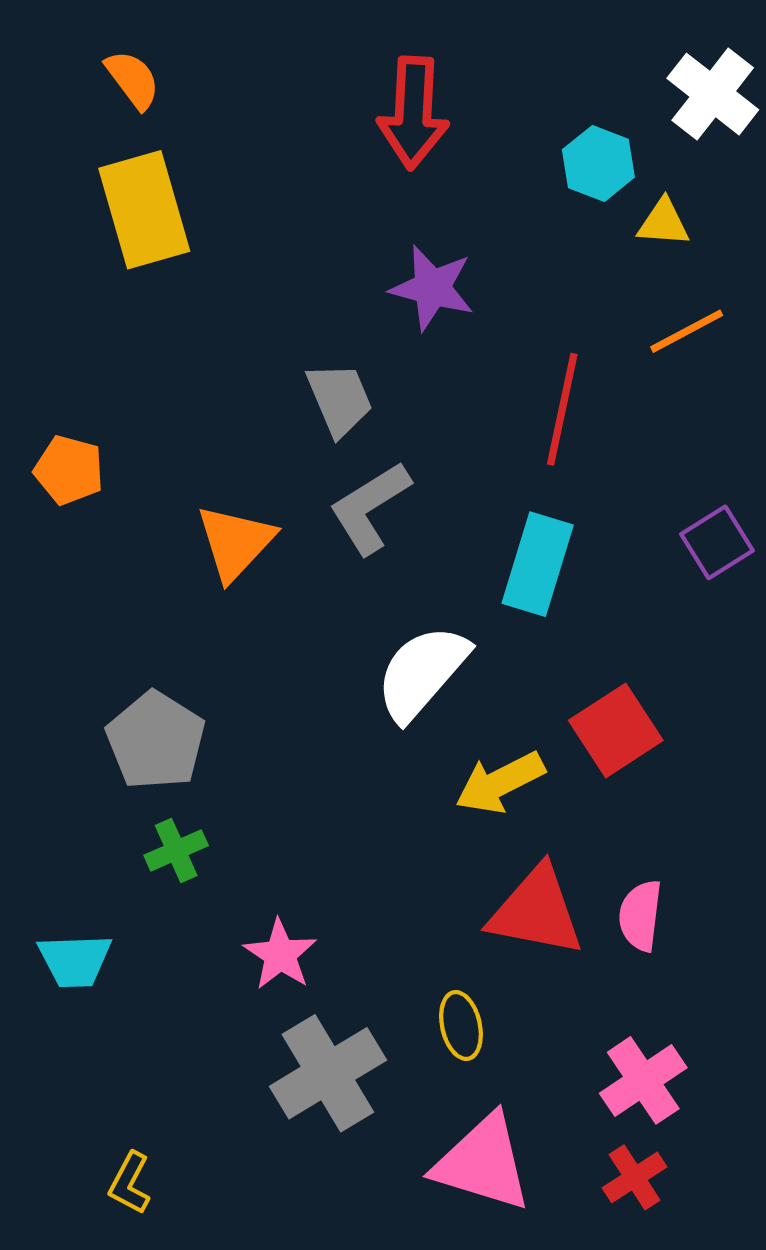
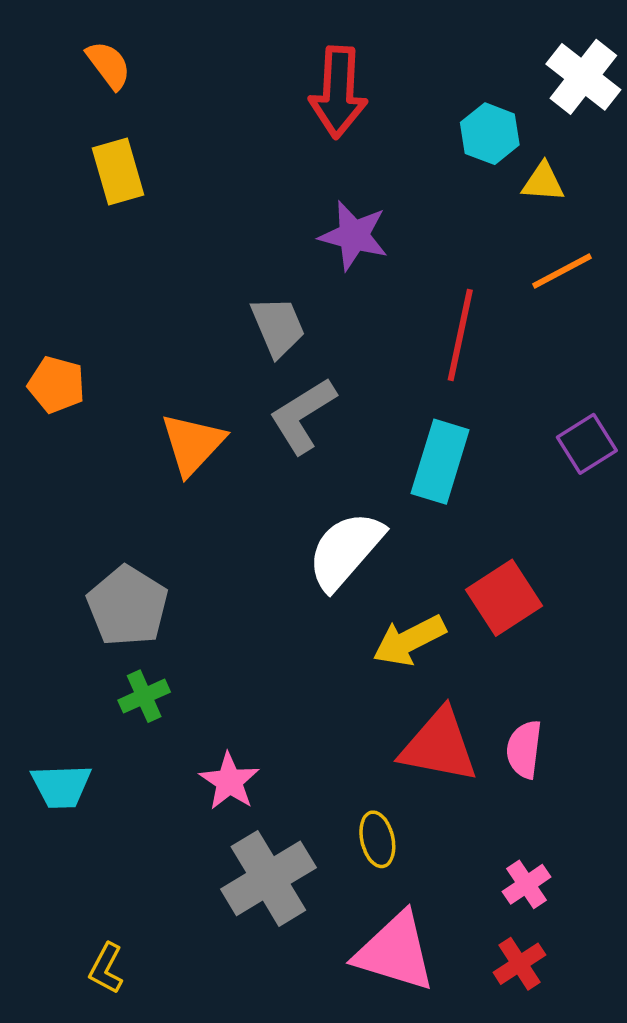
yellow rectangle: (144, 210) -> (118, 172), size x0.7
pink cross: (643, 1080) -> (527, 884), size x0.7

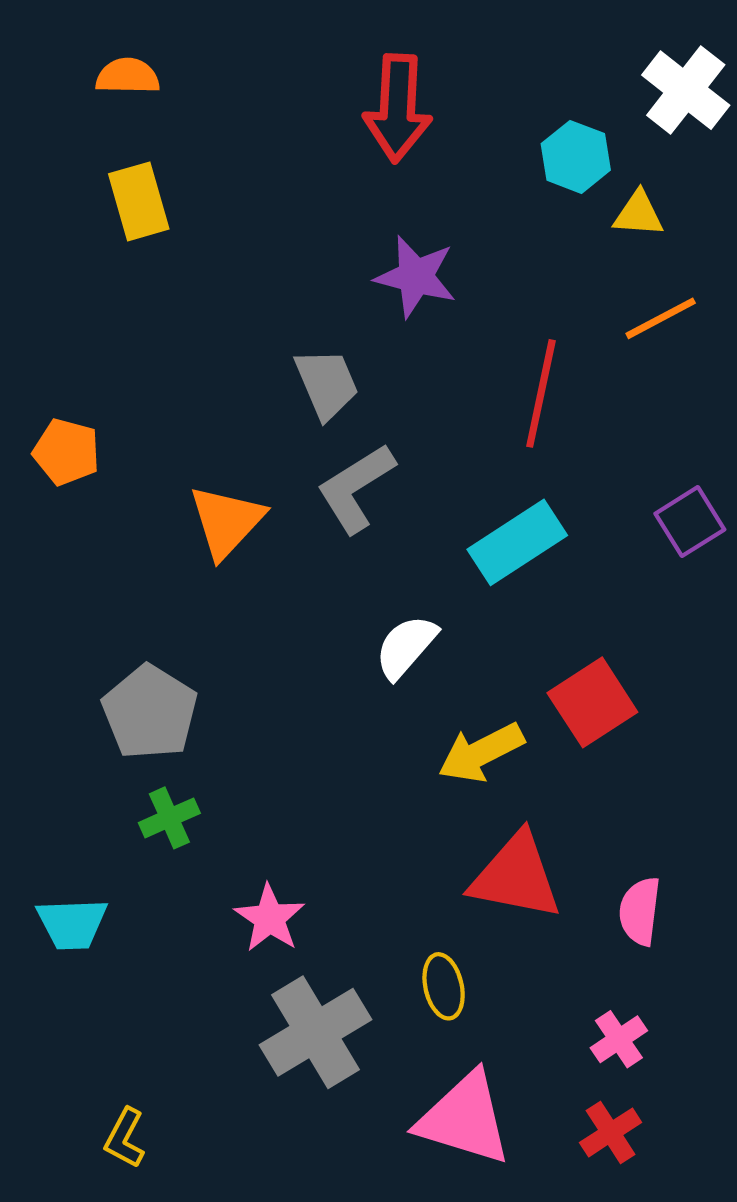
orange semicircle: (109, 65) -> (128, 76), turned -52
cyan rectangle: (440, 462) -> (517, 542), turned 40
white semicircle: (345, 550) -> (406, 647), size x0.7
pink semicircle: (524, 749) -> (640, 911), moved

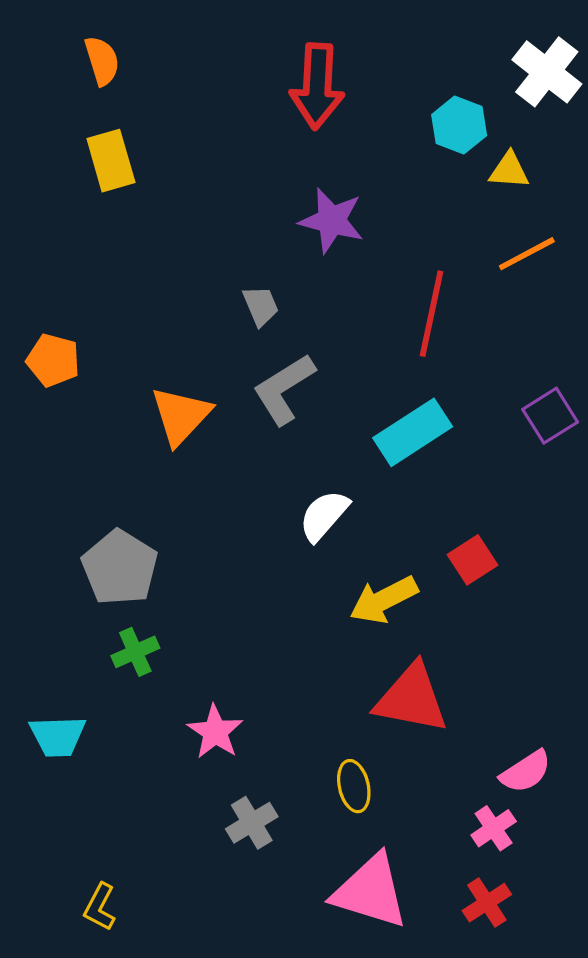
orange semicircle: (128, 76) -> (102, 61), turned 72
gray trapezoid: (327, 384) -> (261, 306), size x0.7
red square: (592, 702) -> (472, 560), size x0.7
pink semicircle: (640, 911) -> (526, 772), moved, turned -130
gray cross: (316, 1032) -> (252, 823), size x0.6

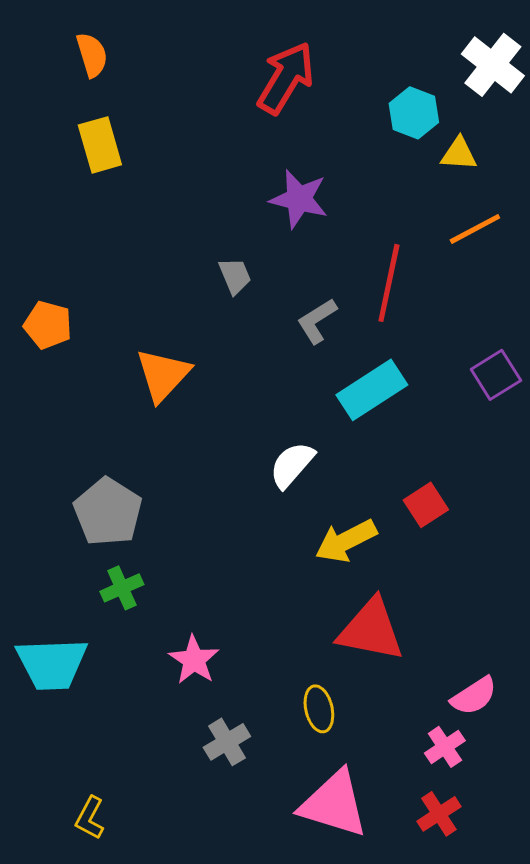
red arrow: (317, 86) -> (286, 78), turned -152
gray L-shape: (284, 389) -> (317, 321), moved, size x0.7
cyan trapezoid: (58, 736) -> (52, 664), size x1.4

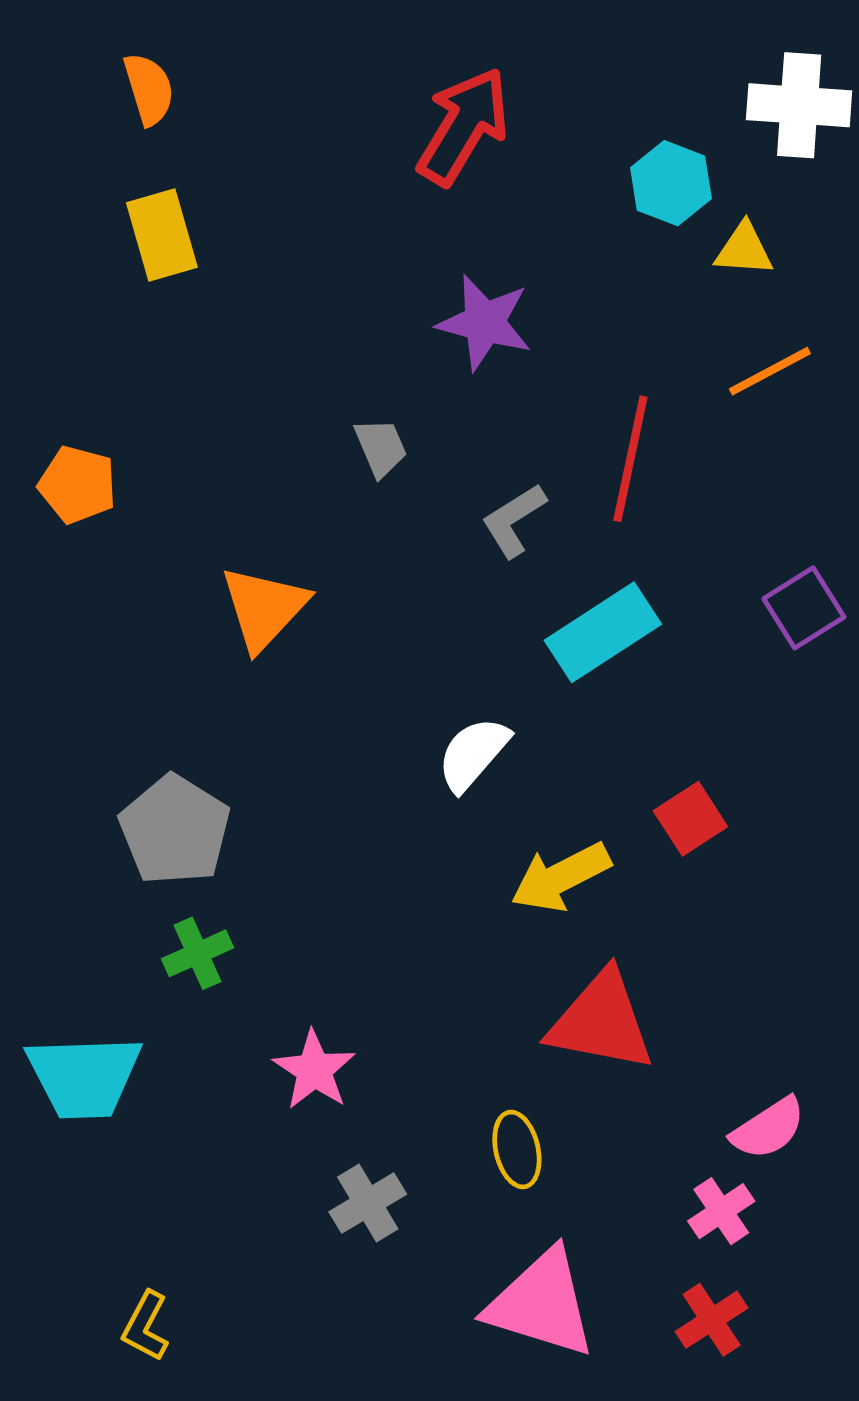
white cross: (493, 65) -> (799, 105), turned -34
orange pentagon: (48, 325) -> (78, 485), moved

